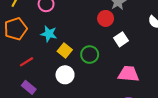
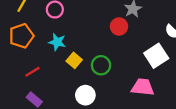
white square: (121, 39) -> (156, 56), moved, size x1.5
white circle: (65, 75) -> (85, 95), moved

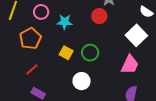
orange pentagon: (21, 36) -> (30, 38), moved
cyan star: (57, 42) -> (65, 22), moved
pink trapezoid: (143, 87) -> (130, 65), turned 120

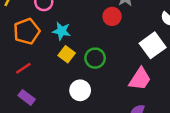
cyan star: (65, 22) -> (62, 31), moved

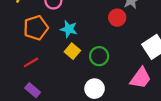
white circle: (80, 90) -> (95, 89), moved

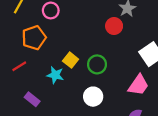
cyan star: (69, 29) -> (55, 75), moved
red line: (31, 62) -> (19, 66), moved

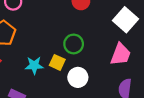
yellow square: (71, 60) -> (57, 62), moved

